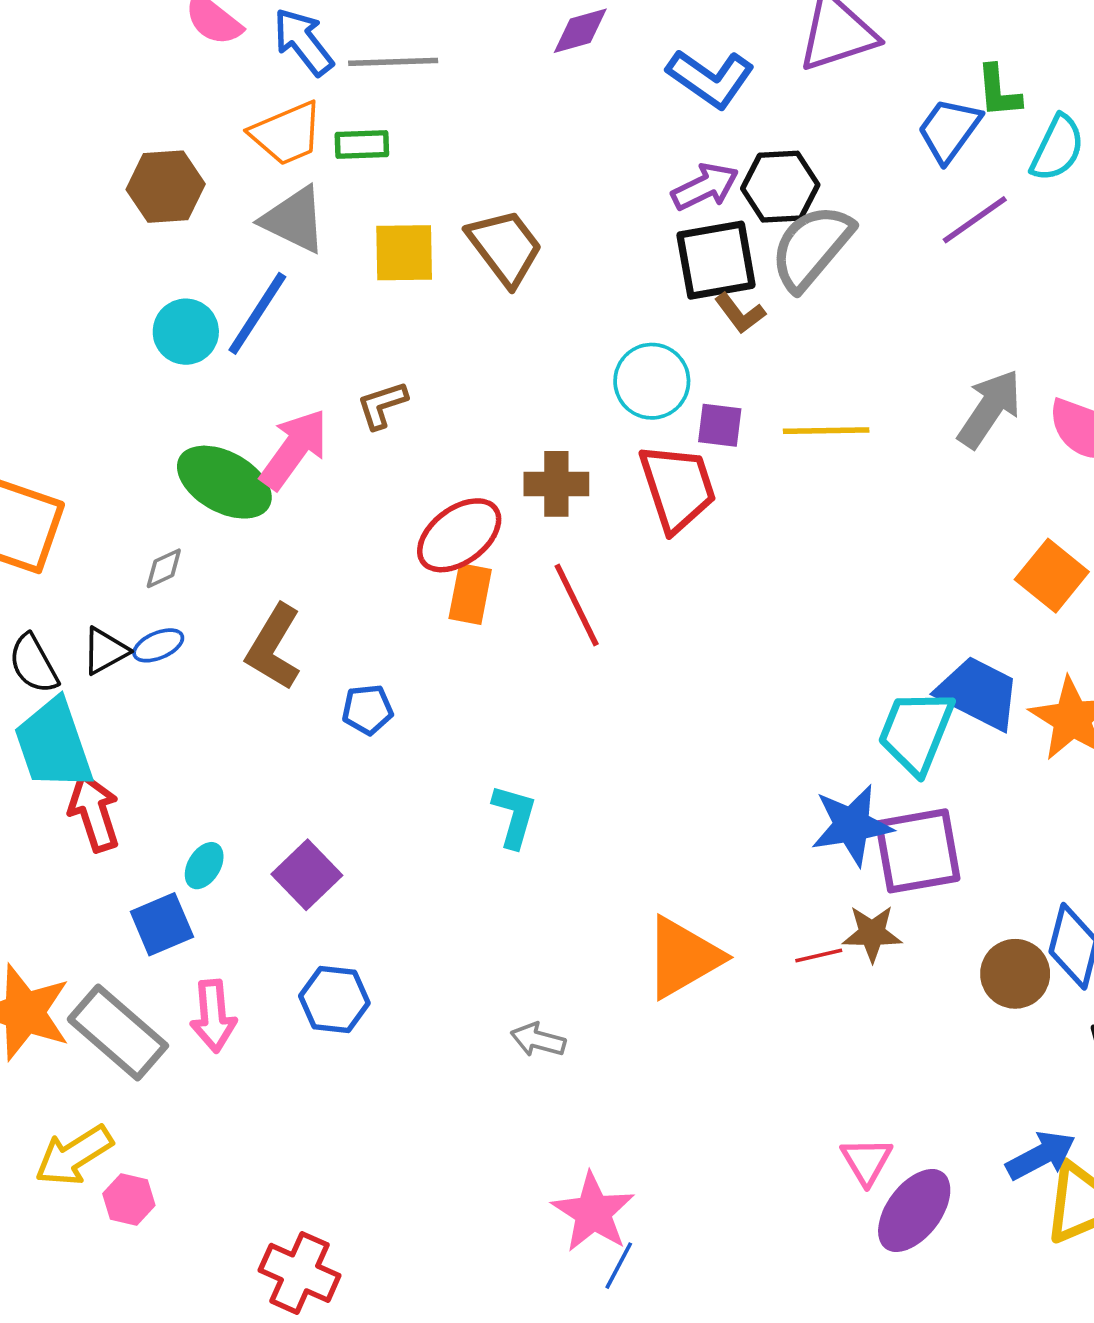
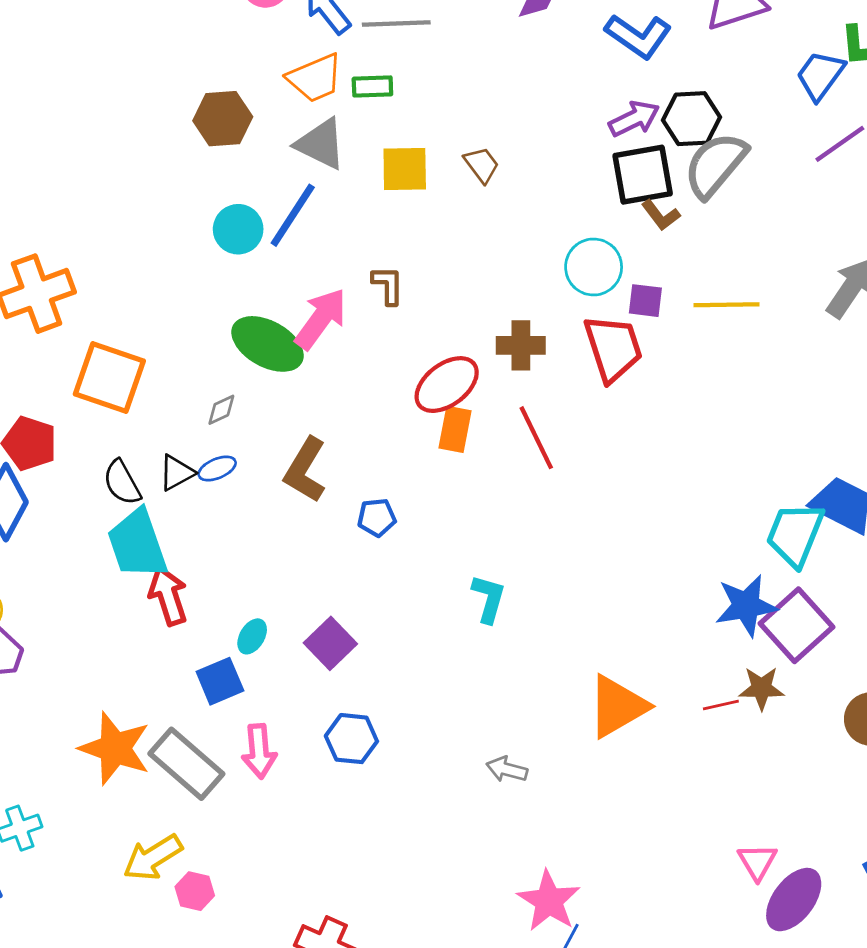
brown trapezoid: (505, 247) -> (482, 165), size x0.6
brown L-shape: (382, 405) -> (388, 285), turned 108
purple square: (918, 851) -> (796, 625), turned -32

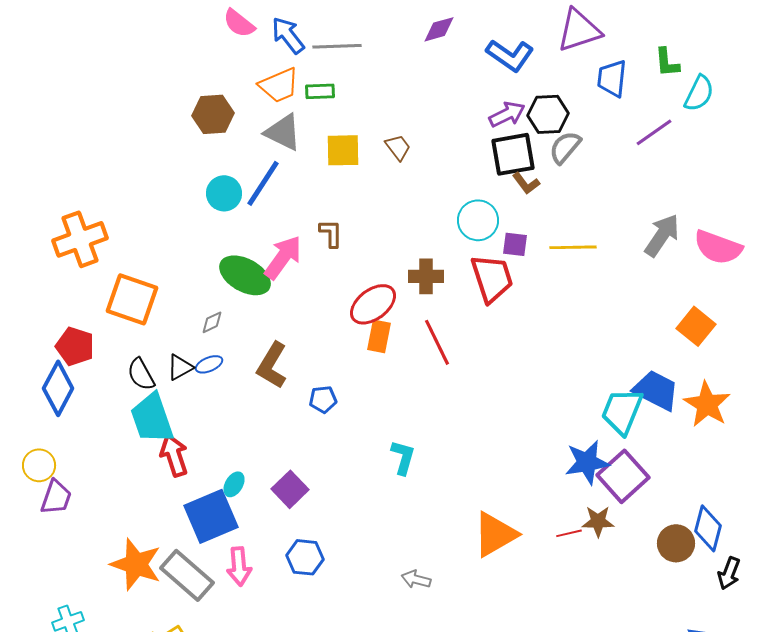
blue trapezoid: (820, 75) -> (612, 78), moved, turned -30
gray semicircle: (715, 165) -> (565, 147), size x0.7
blue square: (220, 681) -> (211, 516), size x1.6

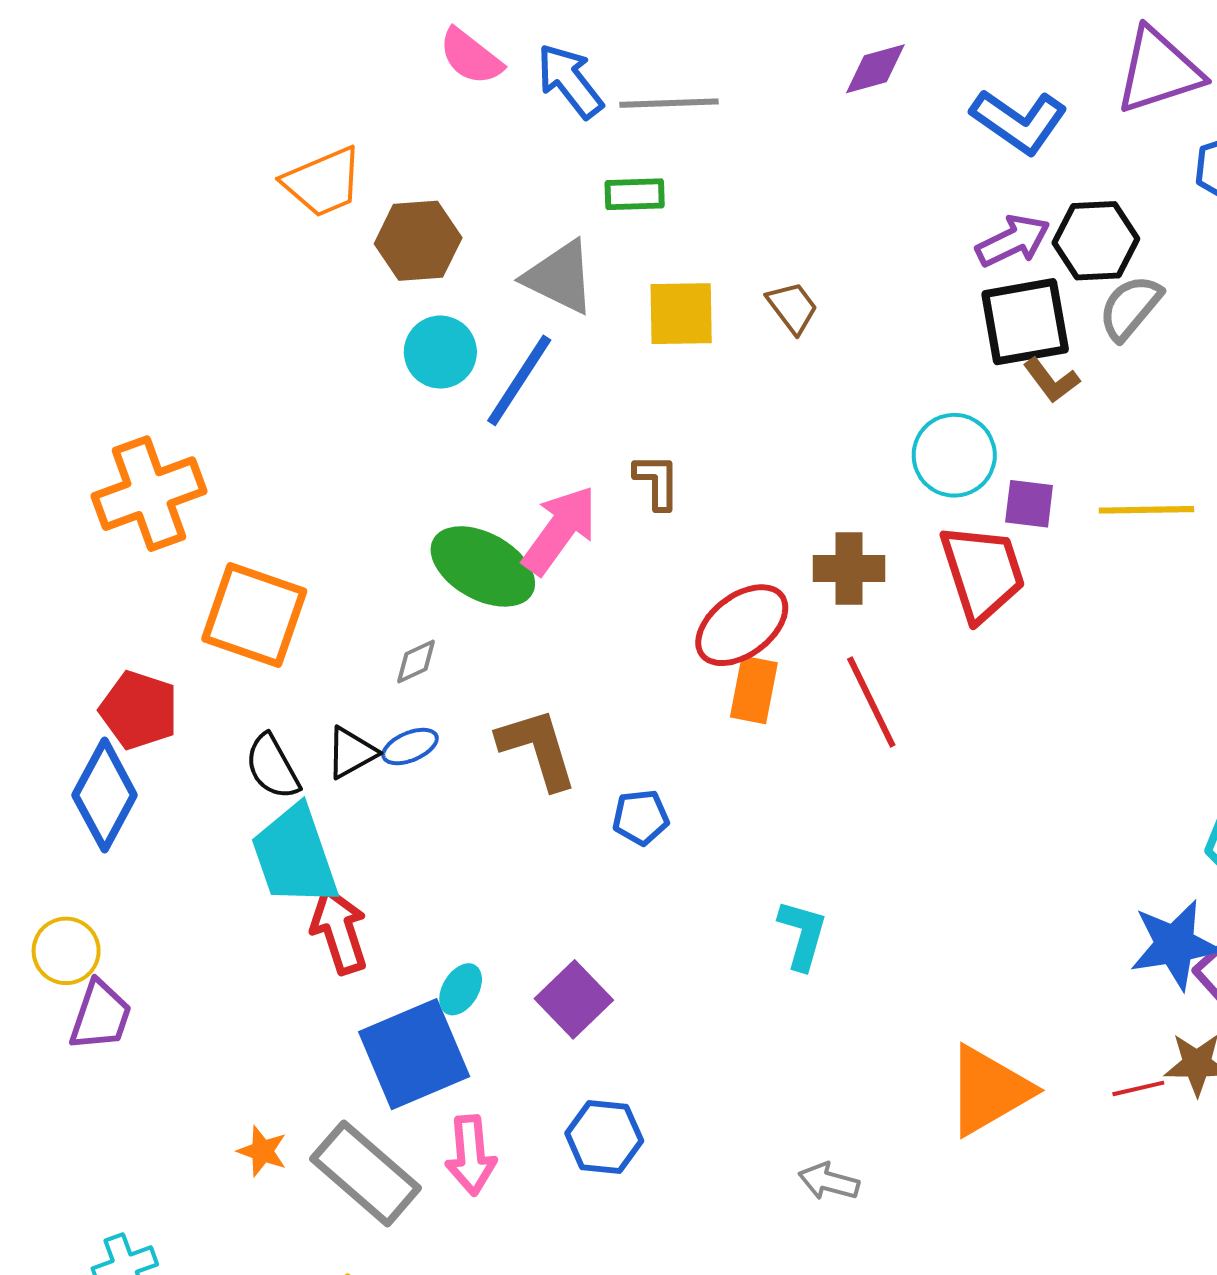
orange trapezoid: (279, 85) -> (323, 182), moved
cyan circle: (224, 193) -> (440, 352), moved
brown L-shape: (272, 365) -> (537, 749), turned 132
orange star: (136, 564) -> (262, 1151), size x0.5

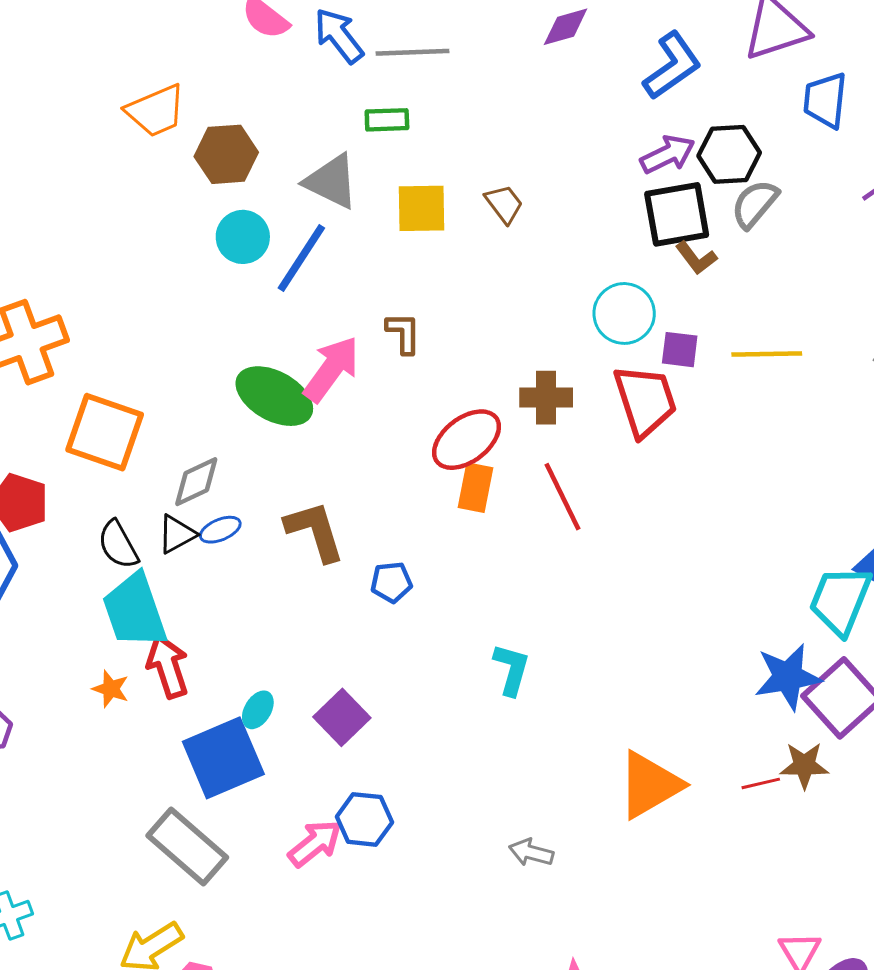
blue L-shape: (1019, 121) -> (672, 66), turned -70
gray diamond: (416, 662) -> (196, 482), moved, size x1.5
orange star: (262, 1151) -> (111, 689), moved
pink arrow: (471, 1155) -> (315, 843), moved, turned -124

